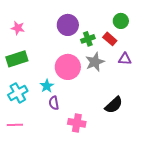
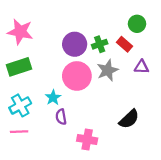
purple circle: (68, 25) -> (75, 44), moved
pink star: (18, 28) -> (20, 32), size x1.6
pink line: (15, 125) -> (19, 132), moved

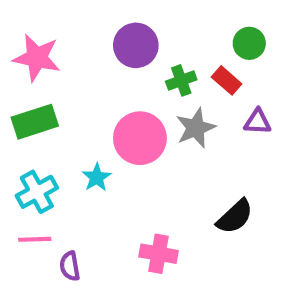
purple circle: (75, 44) -> (136, 45), moved
purple semicircle: (61, 117) -> (70, 266), moved

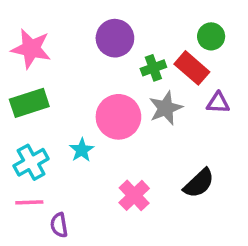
red rectangle: (227, 80) -> (192, 68), size x1.4
pink cross: (159, 254) -> (134, 195), moved, turned 36

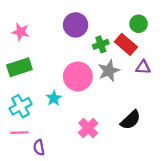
pink star: (31, 49) -> (21, 32), size x0.7

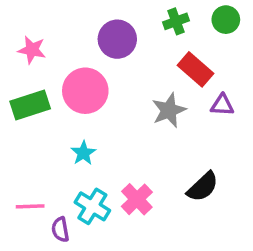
green circle: (139, 24) -> (226, 20), moved
green cross: (101, 44) -> (176, 21), moved
pink circle: (78, 76) -> (85, 91), moved
cyan cross: (21, 106) -> (92, 206), moved, turned -30

